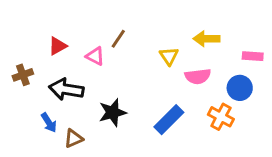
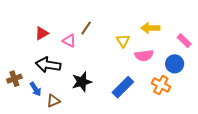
pink rectangle: (253, 56) -> (184, 41), turned 40
brown cross: (23, 75) -> (14, 79), moved

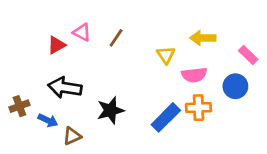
pink triangle: (69, 41) -> (82, 32), moved
orange cross: (161, 85) -> (198, 108), moved, turned -30
blue arrow: (35, 89) -> (48, 120), turned -32

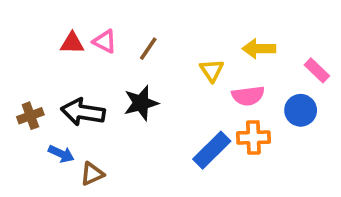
red triangle: (56, 45) -> (72, 43), moved, turned 30
brown cross: (19, 106) -> (30, 116), moved
black star: (110, 110) -> (141, 103), moved

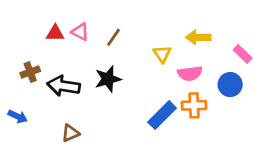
brown cross: (30, 116) -> (30, 72), moved
blue arrow: (61, 154) -> (18, 116), moved

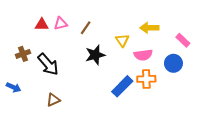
pink triangle: (80, 32) -> (61, 24), turned -40
black star: (108, 79) -> (95, 55), moved
black arrow: (63, 86) -> (48, 64), turned -140

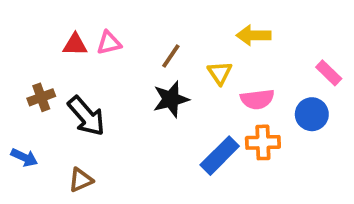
brown line: (86, 28) -> (171, 56), moved
yellow arrow: (149, 28) -> (254, 35), moved
brown triangle: (53, 100) -> (81, 180), moved

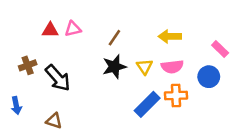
yellow arrow: (254, 35) -> (170, 36), moved
yellow triangle: (220, 73) -> (145, 67), moved
blue arrow: (24, 157) -> (16, 106), turned 54
brown triangle: (81, 180) -> (54, 121), turned 42

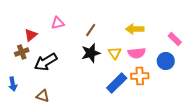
red triangle: (50, 30) -> (31, 35), moved, turned -40
black arrow: (58, 78) -> (46, 62), turned 100

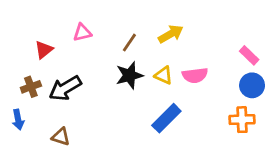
yellow arrow: (135, 29) -> (171, 34), moved, turned 150
brown cross: (22, 52) -> (31, 87), moved
yellow triangle: (115, 53) -> (164, 75), turned -32
blue circle: (166, 61) -> (252, 85), moved
orange cross: (140, 76) -> (242, 120), moved

